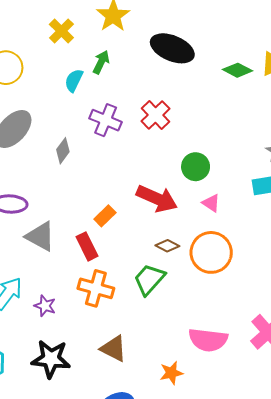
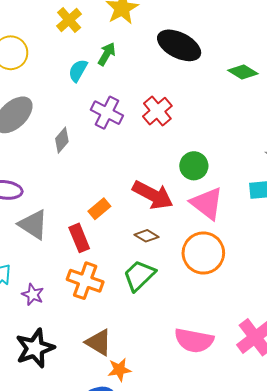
pink triangle: (211, 203) -> (207, 203), size x1.8
brown diamond: (167, 246) -> (146, 236), moved
black star: (51, 359) -> (35, 348), turned -30
orange star: (171, 373) -> (119, 370), moved

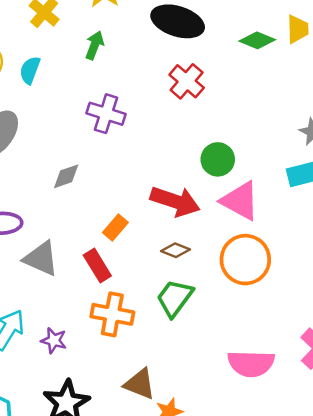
cyan semicircle: (78, 71) -> (30, 70), moved
red cross: (157, 111) -> (187, 81), moved
gray diamond: (62, 140) -> (66, 176), moved, turned 40

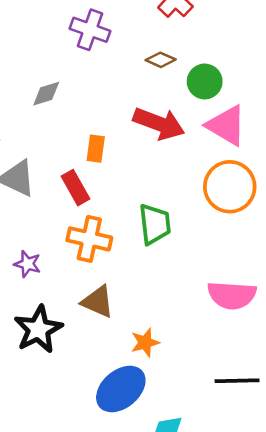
orange rectangle: (115, 227) -> (96, 149), turned -35
brown diamond: (176, 250) -> (161, 60), moved
green trapezoid: (175, 298) -> (155, 224), turned 135
brown triangle: (140, 384) -> (98, 302), moved

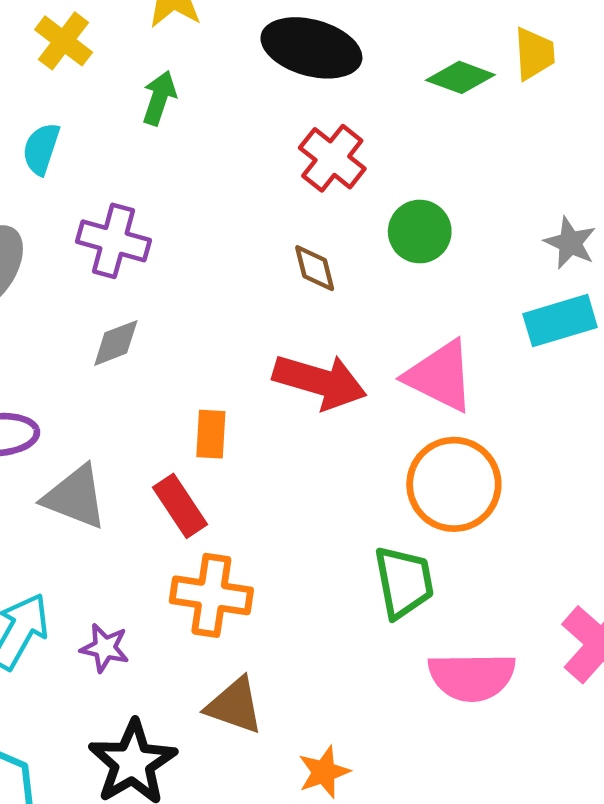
purple cross: (90, 30) -> (113, 241), moved
brown diamond: (161, 60) -> (315, 268), turned 56
green circle: (205, 81) -> (420, 232), moved
green trapezoid: (155, 224) -> (404, 582), moved

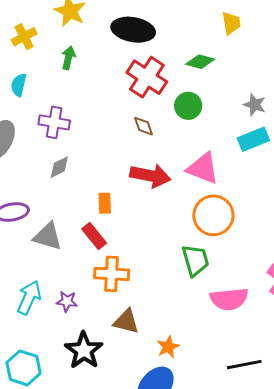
yellow cross: (64, 41) -> (24, 37), turned 30
green diamond: (460, 77) -> (200, 62), moved
red cross: (332, 158) -> (147, 77), size x1.4

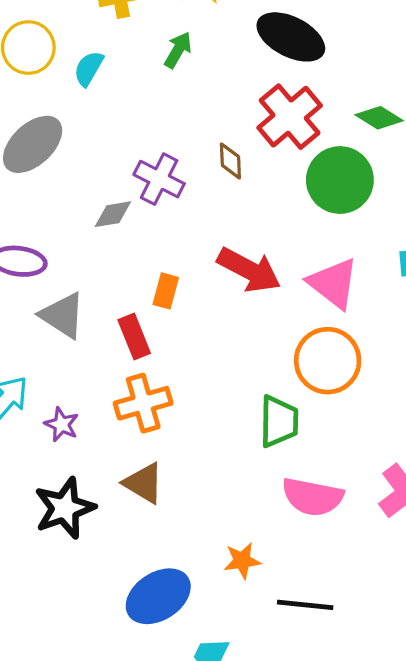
green circle: (188, 106) -> (340, 180), size x1.5
purple cross: (54, 122) -> (159, 179), moved
brown diamond: (144, 126) -> (230, 161), moved
orange cross: (112, 274) -> (143, 403), turned -36
orange star: (168, 347) -> (242, 561), moved

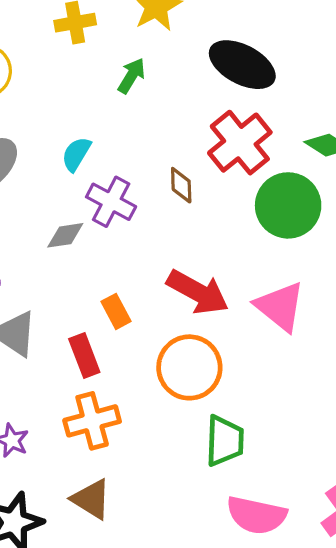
cyan semicircle: (89, 68) -> (76, 154), moved
orange rectangle: (166, 291) -> (116, 311), turned -44
orange circle: (328, 361) -> (189, 367), moved

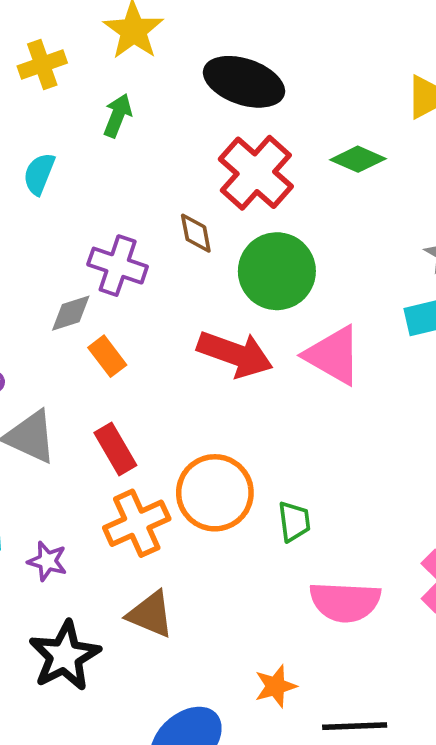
cyan semicircle: (76, 154) -> (39, 174), moved
green circle: (288, 205) -> (277, 271), moved
orange rectangle: (116, 311) -> (107, 356), moved
orange circle: (189, 367) -> (215, 493), moved
green trapezoid: (225, 441) -> (294, 522), size x0.7

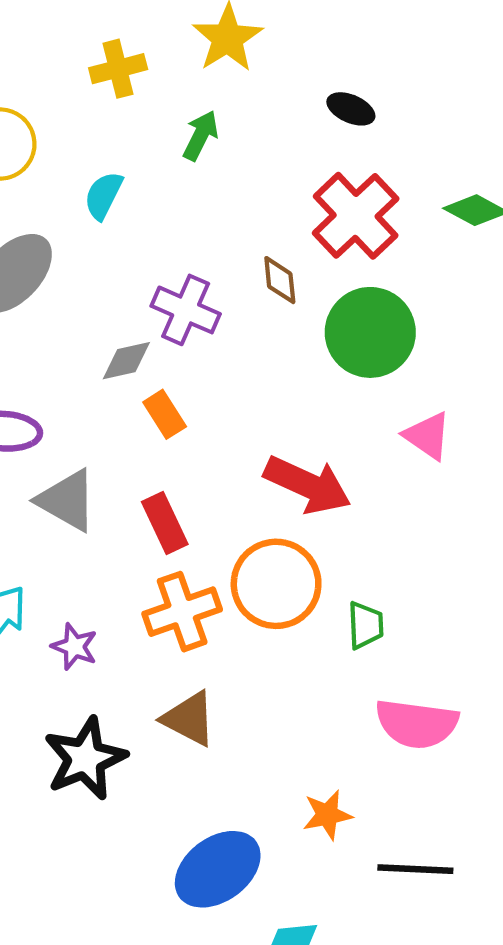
black ellipse: (244, 82) -> (351, 109), size x0.5
red arrow: (235, 354) -> (308, 485), moved
pink triangle: (333, 355) -> (427, 436), size x0.7

